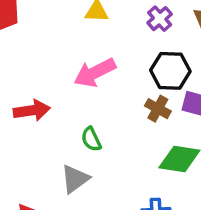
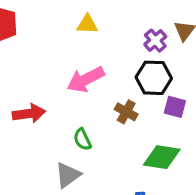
purple cross: (160, 19) -> (155, 41), moved
brown cross: (158, 109) -> (126, 112), moved

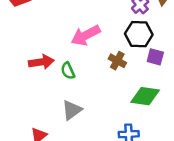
green semicircle: (82, 139) -> (68, 71), moved

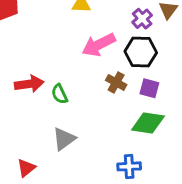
pink arrow: (86, 35) -> (99, 45), moved
purple square: (155, 57) -> (149, 88), moved

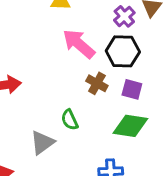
pink arrow: (99, 45) -> (79, 44), turned 68
green semicircle: (60, 94) -> (70, 120), moved

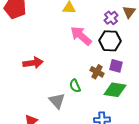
brown cross: (97, 83) -> (97, 72), moved
gray triangle: (42, 143) -> (57, 101), turned -36

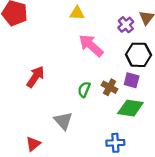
black hexagon: (110, 41) -> (138, 55), moved
red arrow: (33, 63) -> (35, 77), turned -48
green semicircle: (75, 86) -> (84, 90), moved, turned 48

